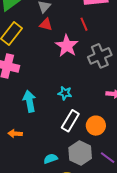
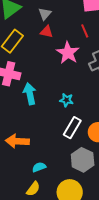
cyan arrow: (29, 101) -> (30, 94), moved
orange arrow: (15, 134) -> (17, 141), size x1.6
cyan semicircle: (51, 159) -> (39, 167), moved

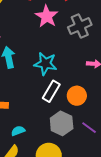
cyan star: (67, 100) -> (45, 64), size x1.6

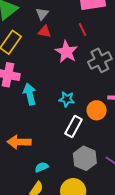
cyan star: (45, 64) -> (67, 99), size x0.7
orange circle: (77, 96) -> (97, 110), moved

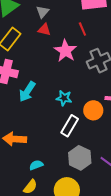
cyan arrow: (30, 94) -> (27, 92), turned -135

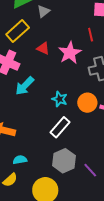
gray triangle: (43, 12) -> (43, 11), moved
red triangle: (44, 30) -> (43, 48), moved
orange circle: (93, 110) -> (87, 103), moved

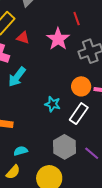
red triangle: (43, 48) -> (23, 38), moved
cyan star: (60, 99) -> (53, 104), moved
white rectangle: (60, 127) -> (79, 114), moved

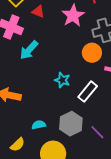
orange circle: (81, 86) -> (92, 53), moved
cyan semicircle: (21, 151) -> (39, 125), moved

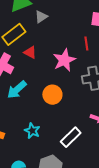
orange circle: (92, 53) -> (52, 95), moved
cyan star: (62, 80) -> (32, 131), moved

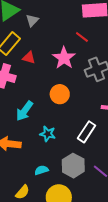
red line: (86, 44) -> (82, 37), turned -32
cyan arrow: (17, 90) -> (25, 111), moved

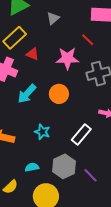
gray triangle: (32, 20) -> (53, 18), moved
pink star: (64, 58) -> (67, 58), turned 30
cyan arrow: (25, 111) -> (27, 94), moved

